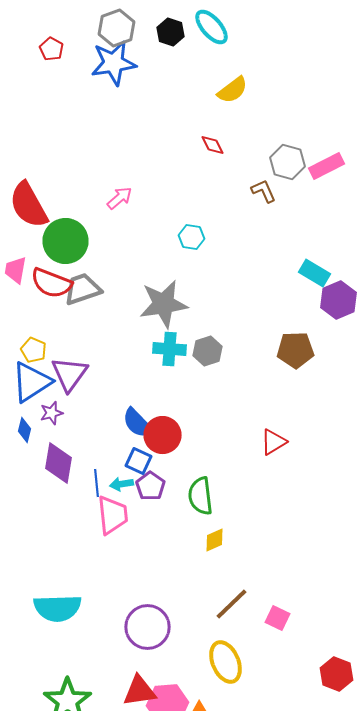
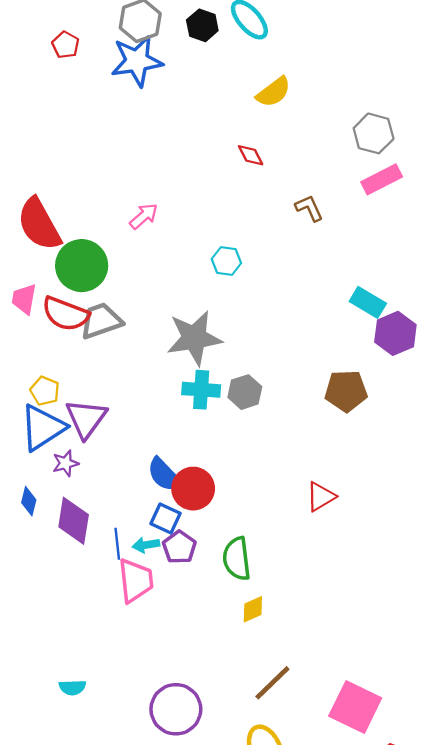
gray hexagon: (288, 162) -> (374, 133), moved
blue diamond: (24, 430) -> (29, 501), moved
cyan semicircle: (58, 608) -> (72, 687), size x0.5
pink square: (278, 618) -> (355, 707), moved, size x1.8

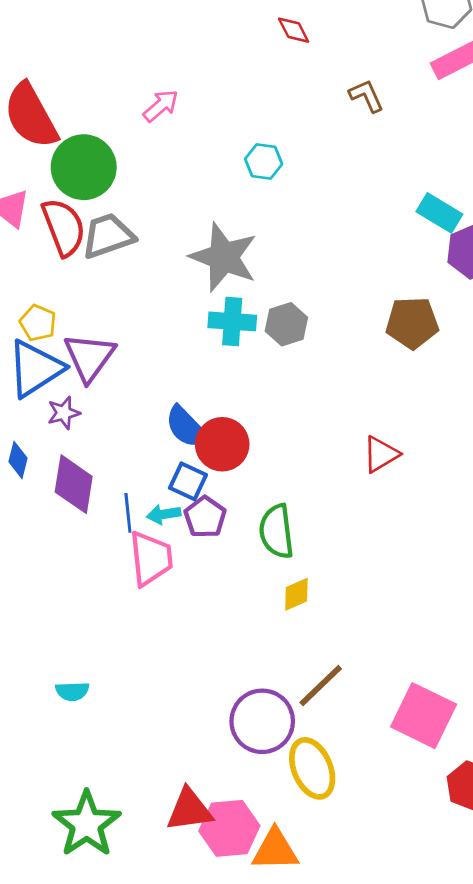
red semicircle: (66, 314) -> (64, 227), turned -132
gray star: (194, 338) -> (224, 257), turned 30
purple circle: (176, 709) -> (262, 721), moved

